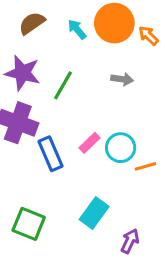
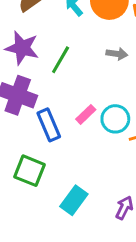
cyan rectangle: (94, 213) -> (74, 200), moved
green square: (29, 224) -> (30, 171), moved

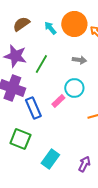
cyan circle: (115, 119) -> (74, 88), moved

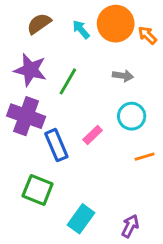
cyan circle: (74, 88) -> (132, 116), moved

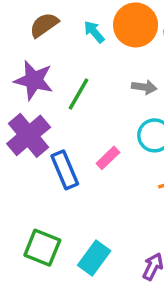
purple cross: (26, 116) -> (29, 135), turned 30
green square: (38, 190) -> (42, 248), moved

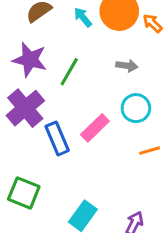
pink rectangle: (108, 158) -> (95, 128), size x1.4
green square: (42, 248) -> (24, 193), moved

